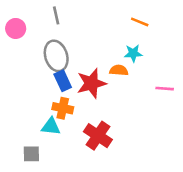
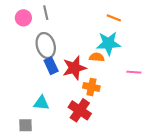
pink circle: (16, 28) -> (23, 18), moved
cyan star: (133, 53) -> (108, 43), size x1.6
orange cross: (63, 108) -> (91, 87), moved

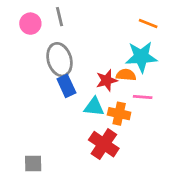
red star: (74, 68) -> (107, 80), moved, size x0.7
pink line: (134, 72) -> (143, 97), moved
cyan triangle: (41, 103) -> (94, 107), moved

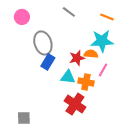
gray line: (59, 17) -> (69, 12), moved, turned -40
blue rectangle: (66, 86) -> (48, 62), turned 56
pink line: (143, 97) -> (103, 70), turned -64

